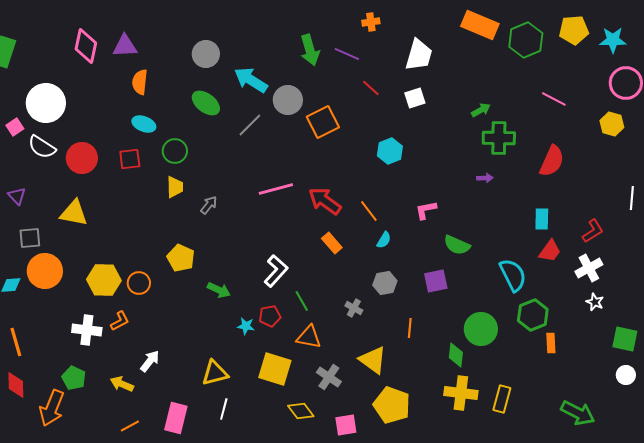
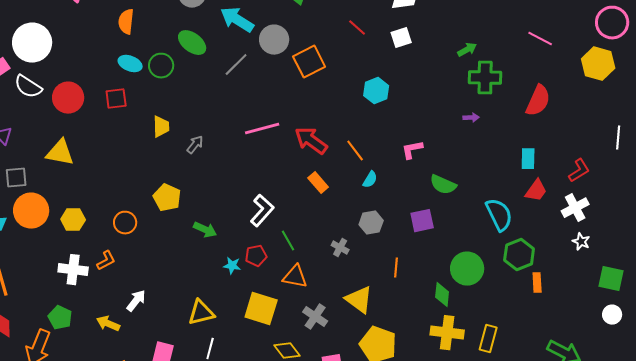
yellow hexagon: (612, 124) -> (598, 64), size x1.4
green circle: (175, 151) -> (161, 66), moved
yellow hexagon: (104, 280) -> (73, 220), moved, size x0.7

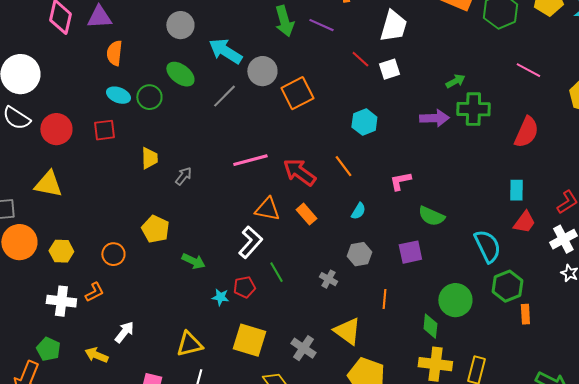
red line: (357, 28) -> (360, 59), moved
purple arrow: (471, 118) -> (434, 118), moved, size x1.8
orange line: (355, 151) -> (343, 166), moved
orange triangle: (295, 277) -> (267, 209), moved

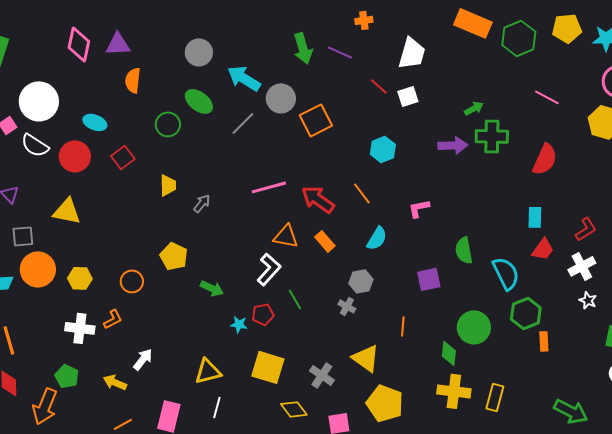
cyan ellipse: (118, 95) -> (95, 122), moved
red square: (104, 130) -> (123, 157), turned -30
cyan semicircle: (358, 211) -> (377, 238), size x1.4
green semicircle: (431, 216) -> (464, 250), moved, turned 56
gray hexagon: (359, 254) -> (361, 281), moved

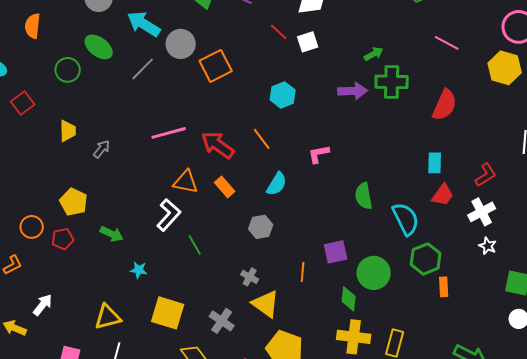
purple square: (429, 279) -> (336, 252), moved
gray cross: (347, 306) -> (250, 277), moved
red pentagon: (263, 314) -> (63, 239), moved

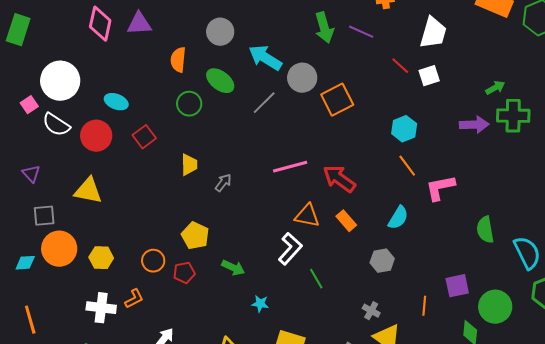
orange semicircle: (33, 26) -> (178, 60), moved
orange line: (262, 139) -> (407, 166), moved
pink L-shape: (319, 154) -> (440, 188), size x1.4

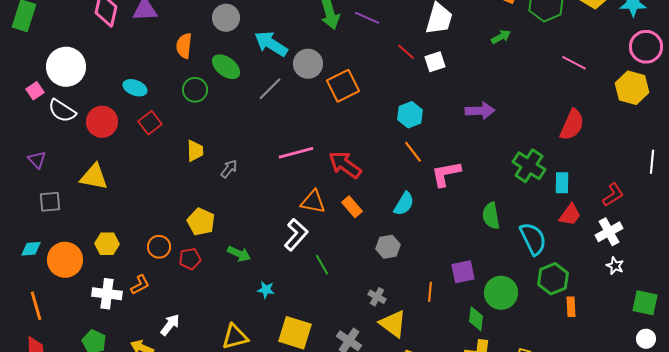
green arrow: (495, 88) -> (501, 37), moved
cyan ellipse: (116, 102) -> (135, 88), moved
green cross: (513, 116) -> (529, 166), moved, turned 32
orange circle: (59, 249) -> (65, 260), moved

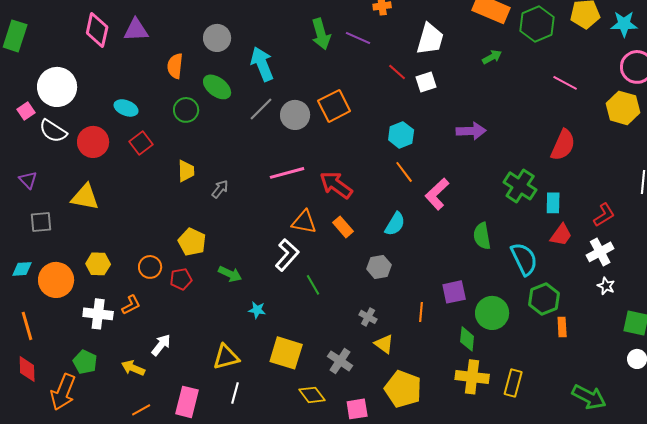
cyan arrow: (271, 44) -> (262, 64), turned 36
gray circle: (308, 64) -> (295, 115), moved
pink L-shape: (446, 174) -> (437, 194), turned -32
yellow triangle: (393, 324) -> (384, 344), size x0.7

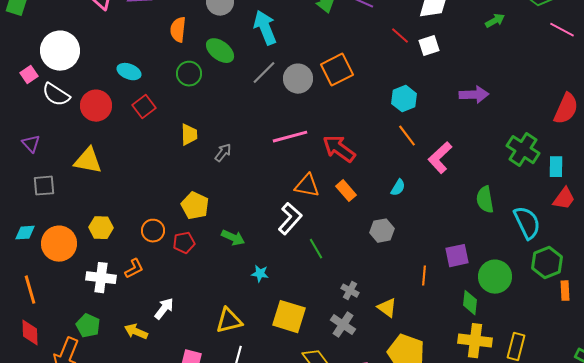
pink line: (565, 83) -> (562, 30), moved
cyan semicircle: (395, 224) -> (398, 188), size x0.7
gray cross: (368, 317) -> (350, 291), moved

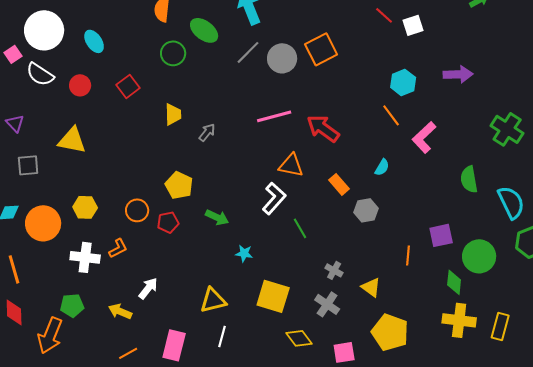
cyan ellipse: (129, 72) -> (94, 41), moved, turned 35
cyan hexagon: (404, 99) -> (403, 82), moved
red circle: (96, 106) -> (80, 85), size x0.7
orange rectangle: (346, 191) -> (339, 184), moved
green pentagon: (88, 326) -> (72, 305), turned -30

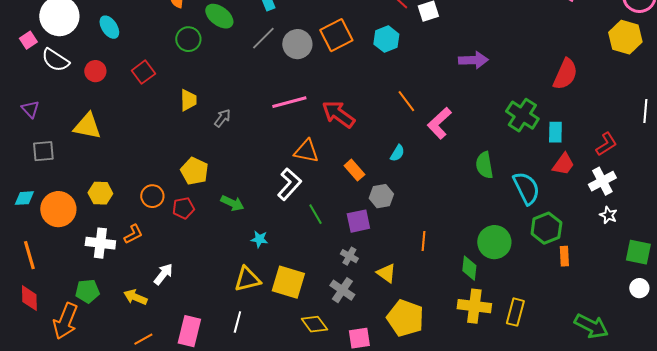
cyan hexagon: (403, 82) -> (386, 39), moved
purple square: (441, 235) -> (358, 221), moved
yellow triangle: (213, 300) -> (247, 279), moved

